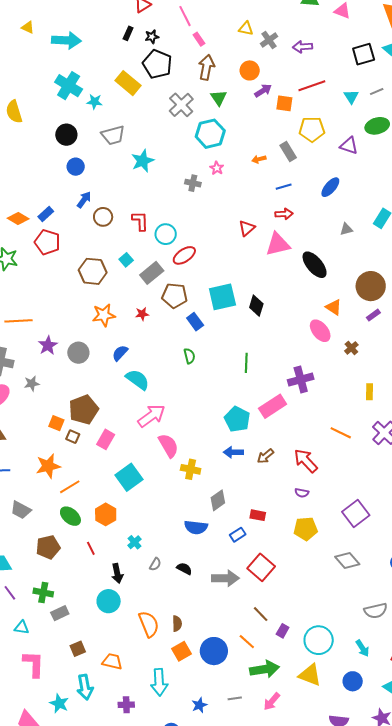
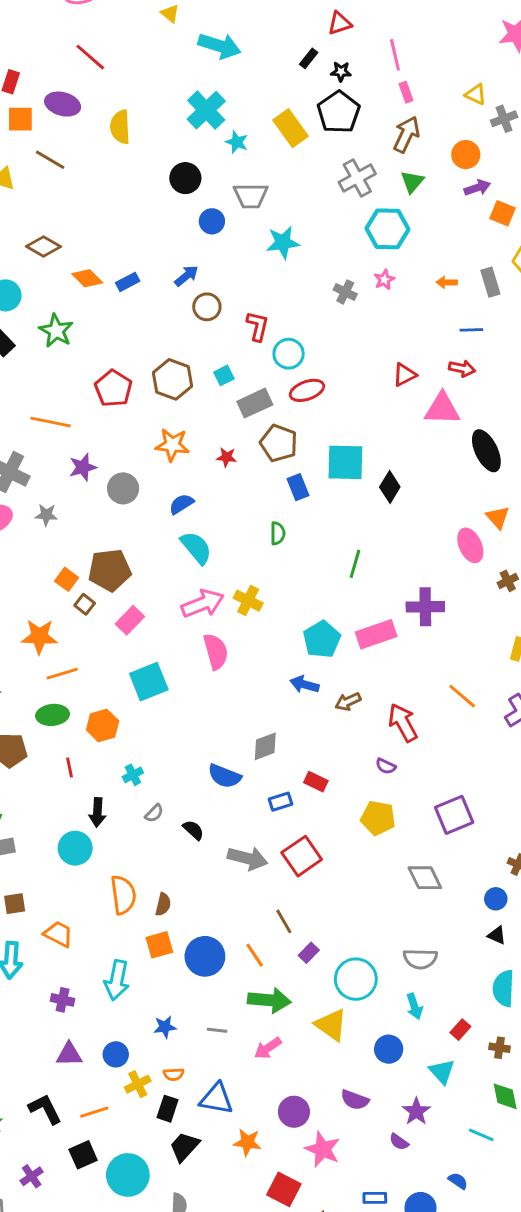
blue circle: (76, 167) -> (212, 221), moved
red pentagon: (47, 242) -> (113, 388), moved
yellow cross: (191, 469) -> (248, 601), moved
green ellipse: (70, 516) -> (53, 715), turned -60
gray semicircle: (376, 611) -> (420, 959), moved

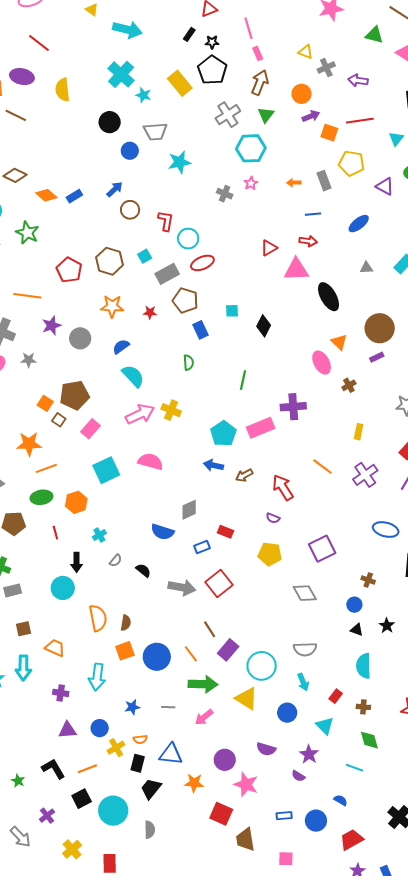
cyan square: (345, 462) -> (232, 311), size x0.5
pink semicircle: (216, 651) -> (151, 461), moved, turned -55
purple rectangle: (309, 953) -> (228, 650), size x1.5

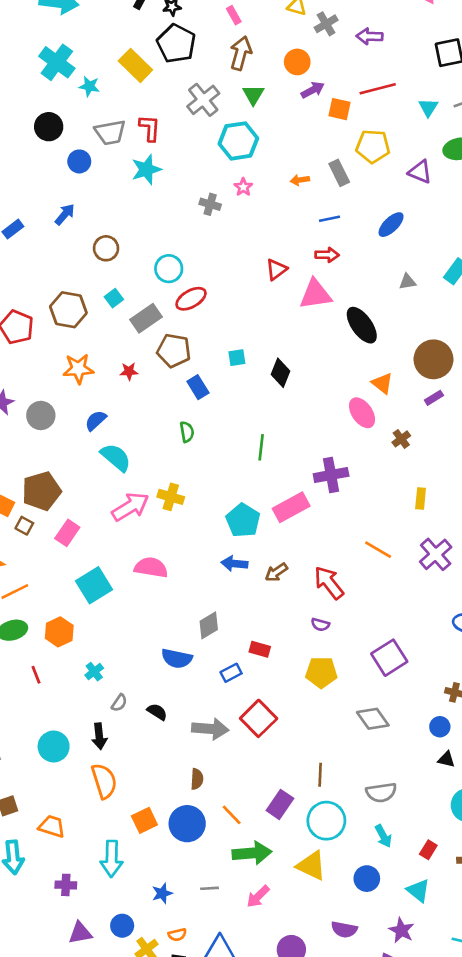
brown circle: (130, 210) -> (106, 248), moved
red L-shape: (166, 221) -> (150, 128), moved
black arrow: (77, 562) -> (99, 736), moved
brown semicircle: (126, 623) -> (197, 779), moved
brown line: (210, 629) -> (320, 775), moved, turned 42

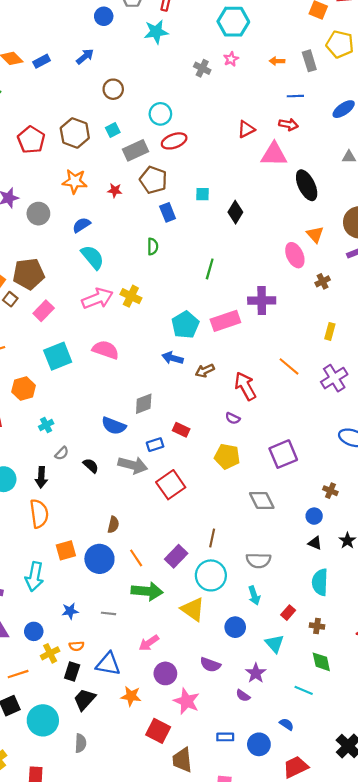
gray arrow: (210, 729) -> (133, 465), moved
pink arrow: (258, 896) -> (149, 643), moved

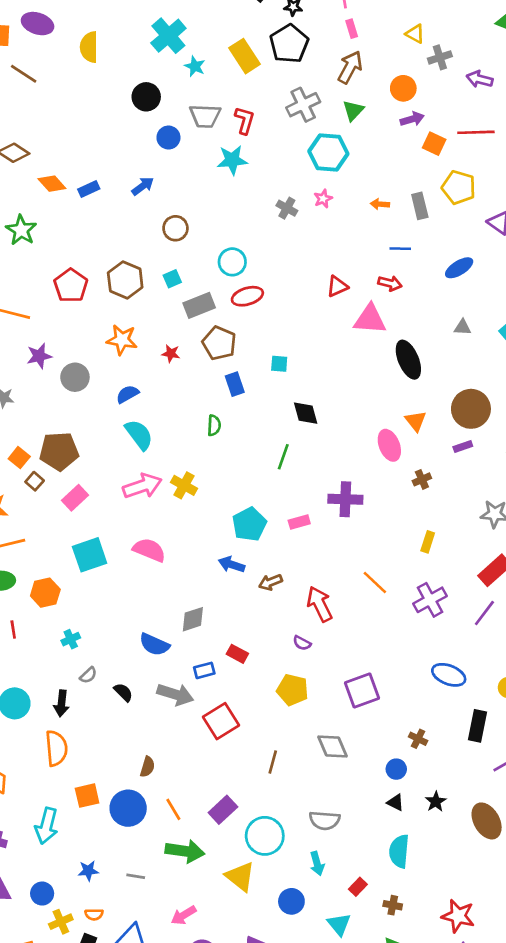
black diamond: (235, 212) -> (306, 413), moved, turned -50
pink rectangle: (225, 321) -> (299, 522), size x0.6
brown line: (212, 538) -> (273, 762), moved

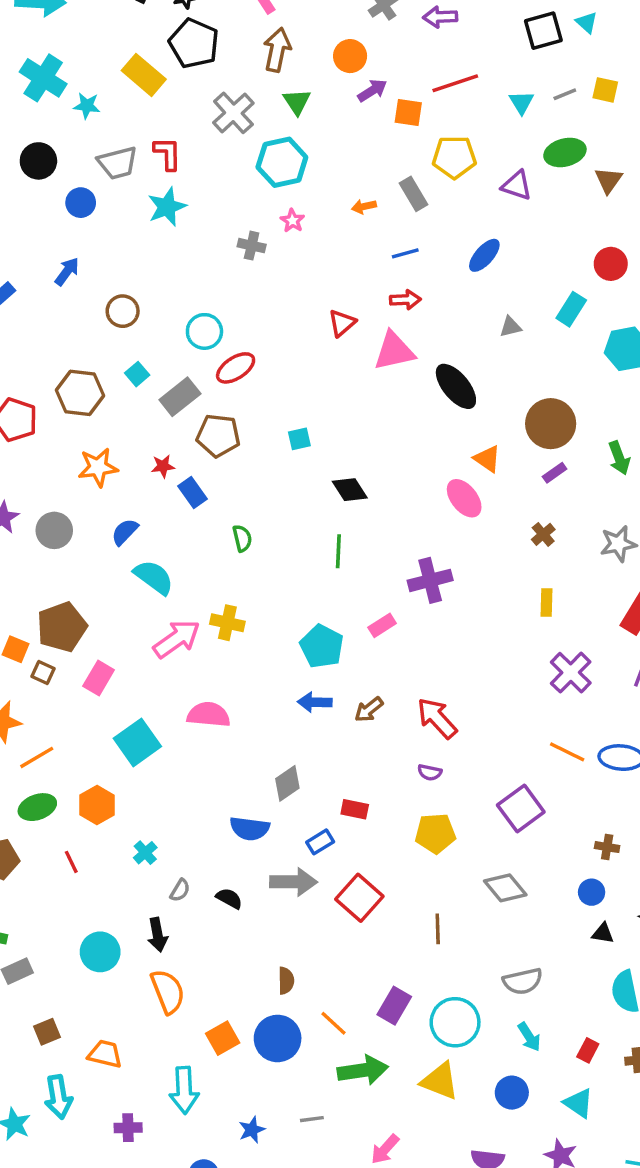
blue rectangle: (235, 384) -> (193, 493), moved
brown cross: (422, 479) -> (543, 534), moved
orange line: (375, 583) -> (567, 752), moved

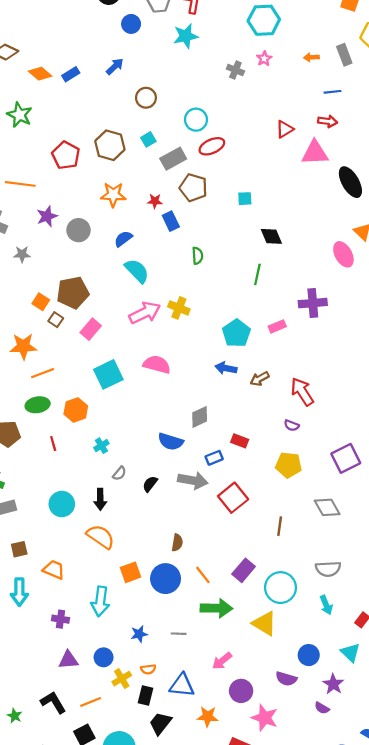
black semicircle: (229, 898) -> (150, 484), turned -91
orange semicircle: (168, 991) -> (101, 537), turned -44
blue circle: (512, 1093) -> (309, 655), moved

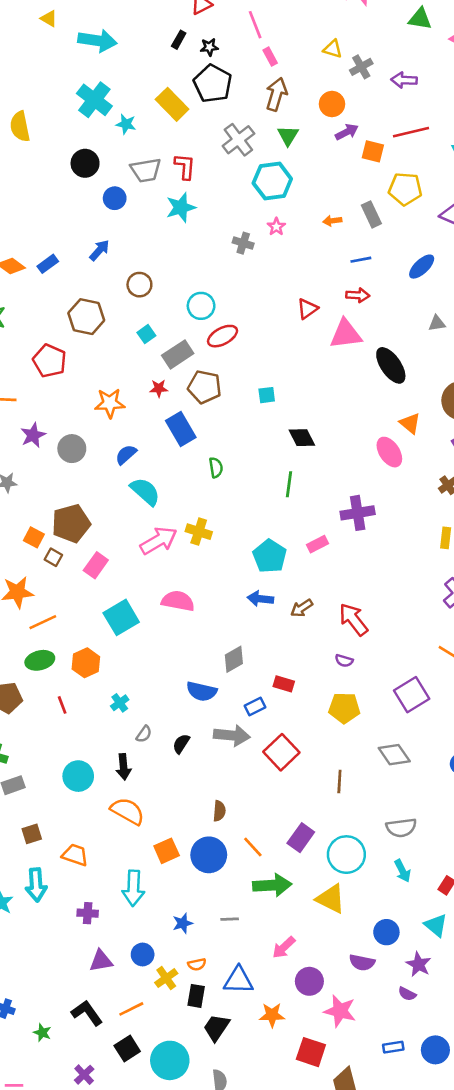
brown hexagon: (110, 145) -> (86, 317), moved
red star: (155, 201) -> (159, 388), moved
blue rectangle: (171, 221) -> (181, 429), size x1.4

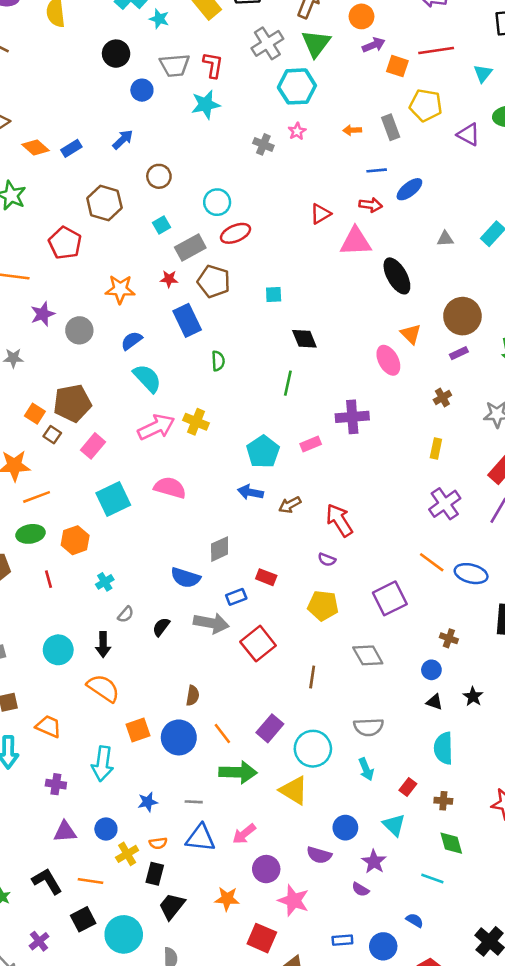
green triangle: (288, 135) -> (316, 43), size x1.4
blue ellipse: (422, 267) -> (409, 189), moved
blue triangle: (238, 980) -> (200, 838), moved
orange line: (131, 1009) -> (91, 881), turned 30

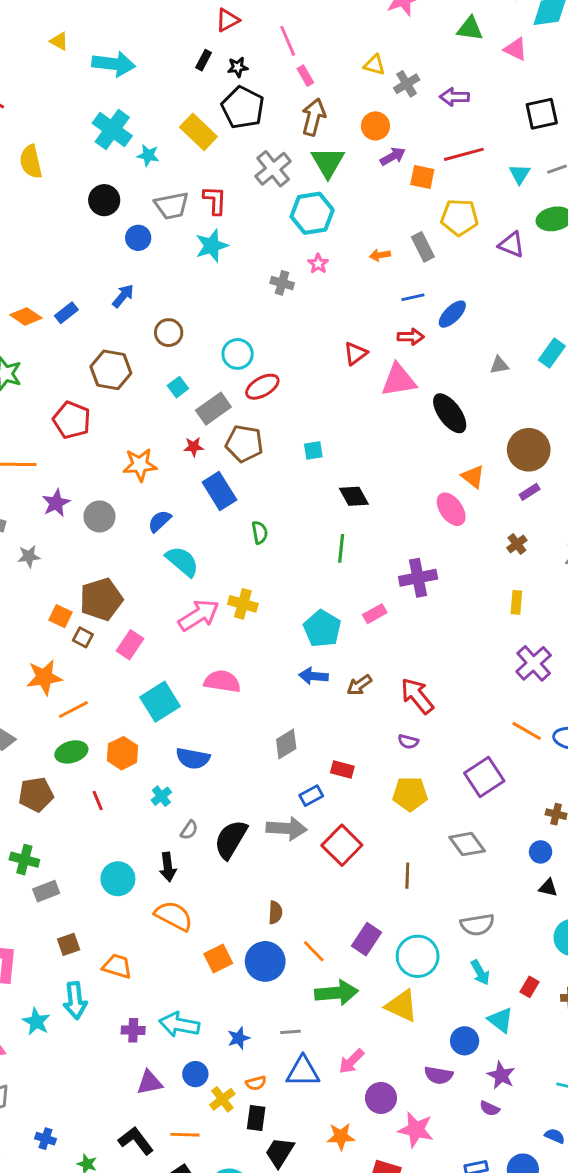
blue semicircle: (186, 578) -> (193, 758), moved
black semicircle: (161, 627) -> (231, 839), size x1.8
cyan arrow: (103, 764) -> (179, 1025), moved, turned 100
cyan triangle: (394, 825) -> (501, 1020), moved

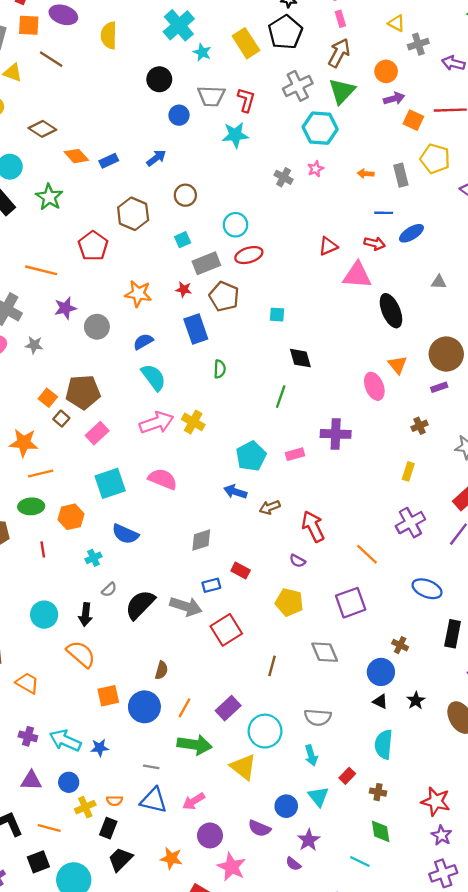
orange line: (527, 731) -> (367, 554), moved
blue circle: (541, 852) -> (381, 672), size x1.5
orange line: (314, 951) -> (184, 708), turned 60
blue star: (239, 1038) -> (100, 748), moved

